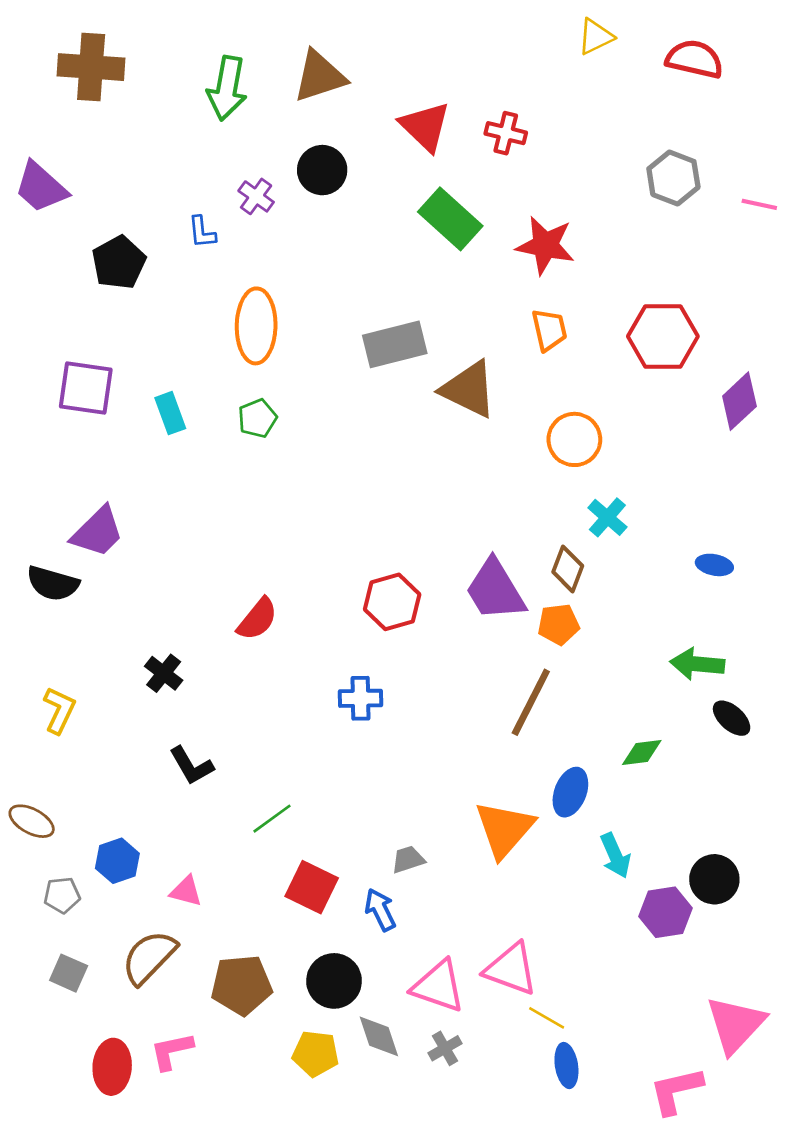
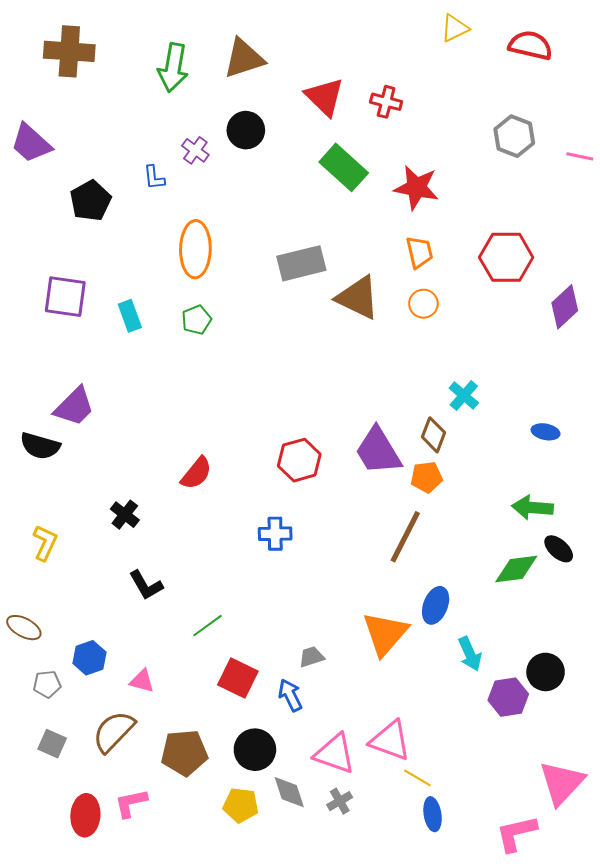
orange circle: (574, 439) -> (423, 304), moved, size x0.7
green diamond: (642, 752) -> (516, 569), moved, size x1.4

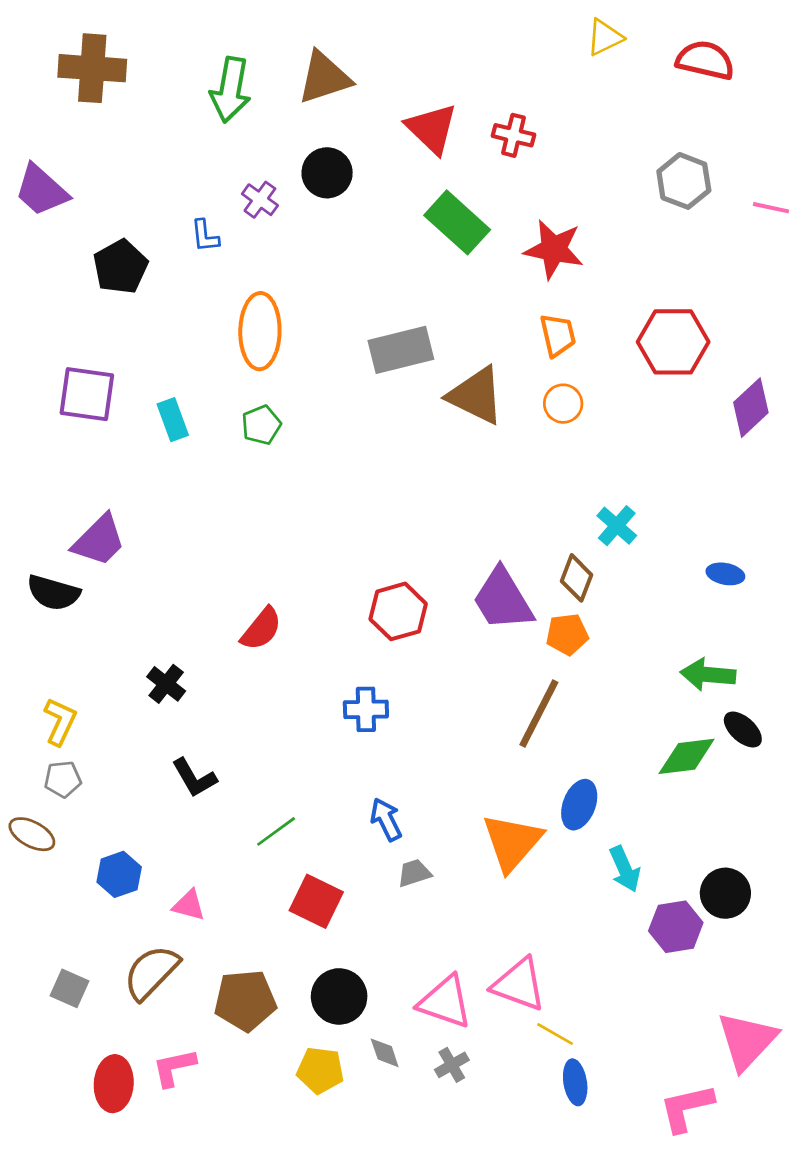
gray pentagon: (47, 684) -> (63, 779), moved
blue arrow: (290, 695) -> (386, 819), moved
gray diamond: (289, 792) -> (385, 1053), size x0.7

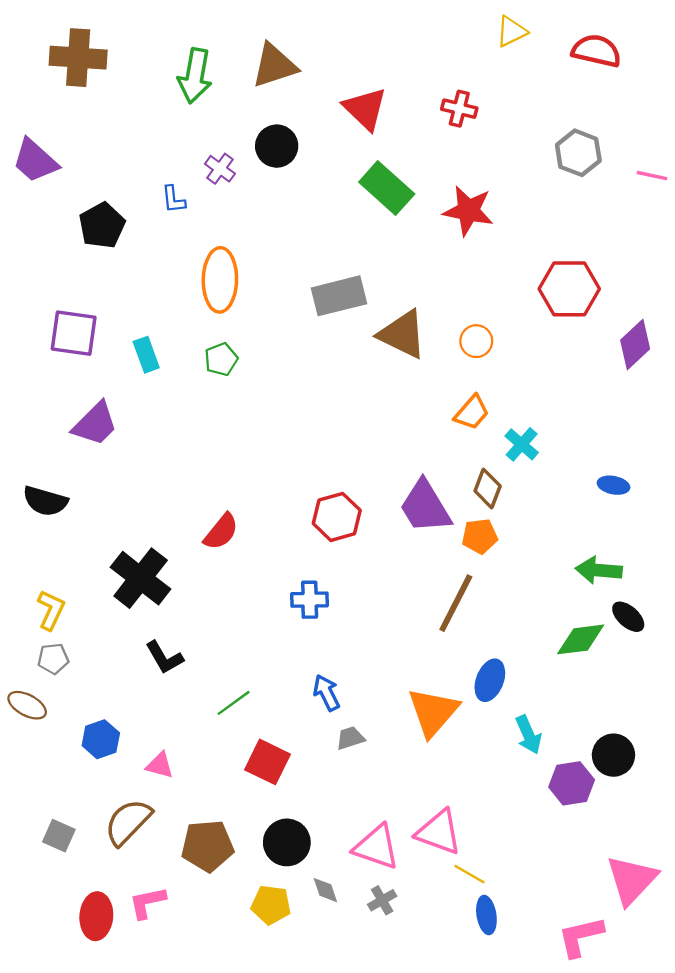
red cross: (513, 135) -> (459, 109), moved
orange trapezoid: (558, 335) -> (472, 413), moved, turned 54
purple trapezoid: (99, 540) -> (95, 424), moved
black cross: (166, 684) -> (141, 578), size x1.8

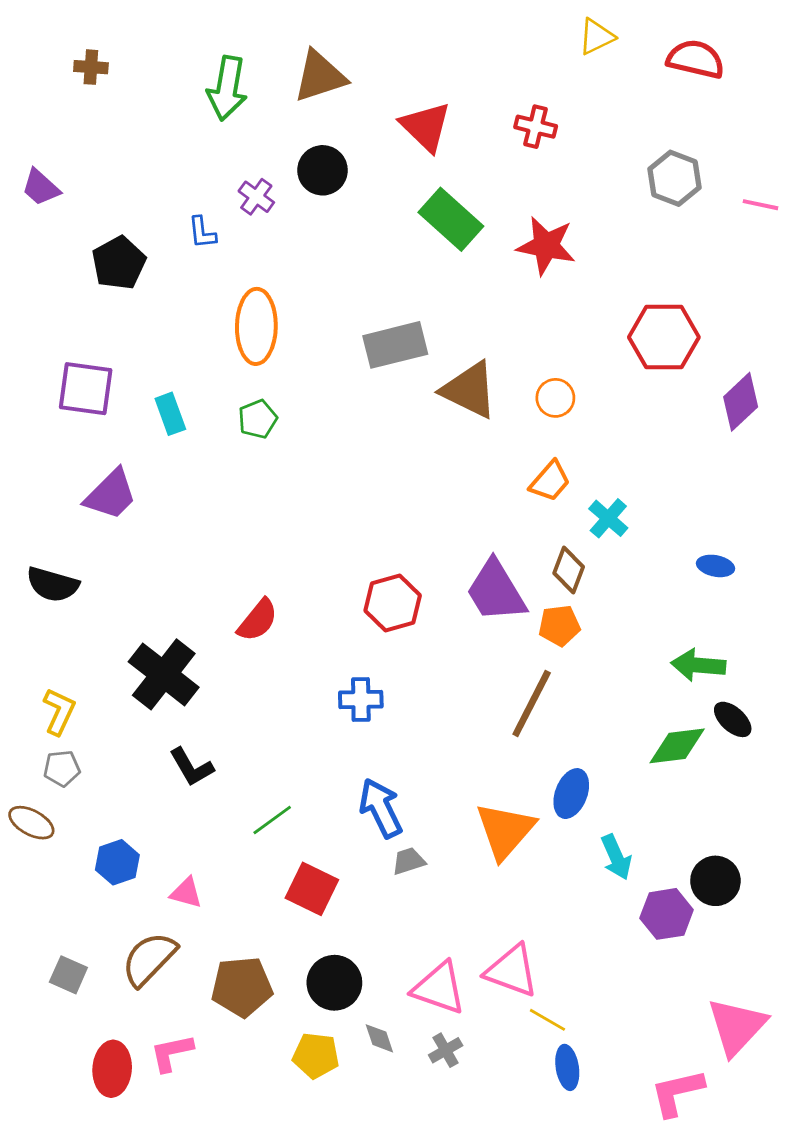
brown cross: (78, 58) -> (91, 67), size x0.5
purple trapezoid: (35, 161) -> (41, 188), size x0.7
blue arrow: (327, 693) -> (381, 808), size x1.4

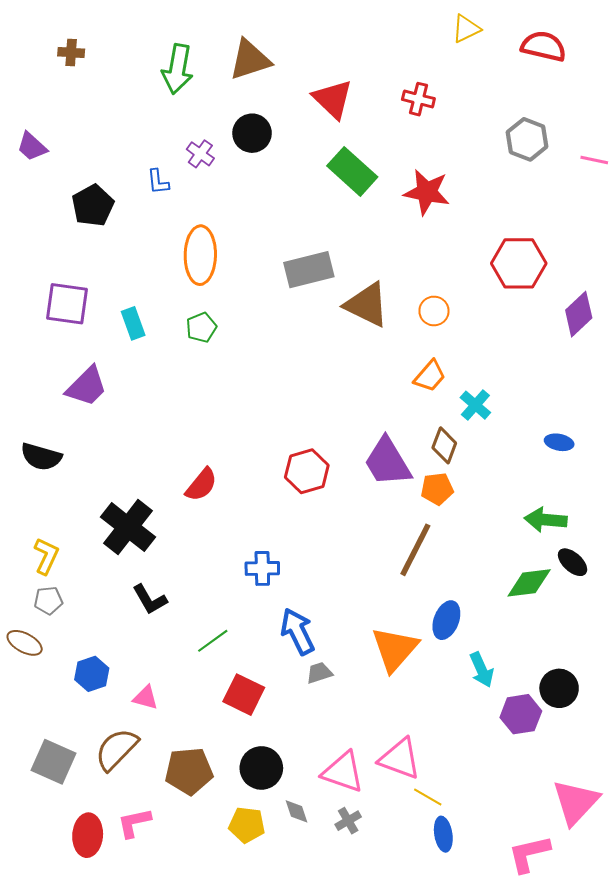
blue cross: (361, 700) -> (262, 568), moved
gray square: (68, 975) -> (54, 762), size x1.5

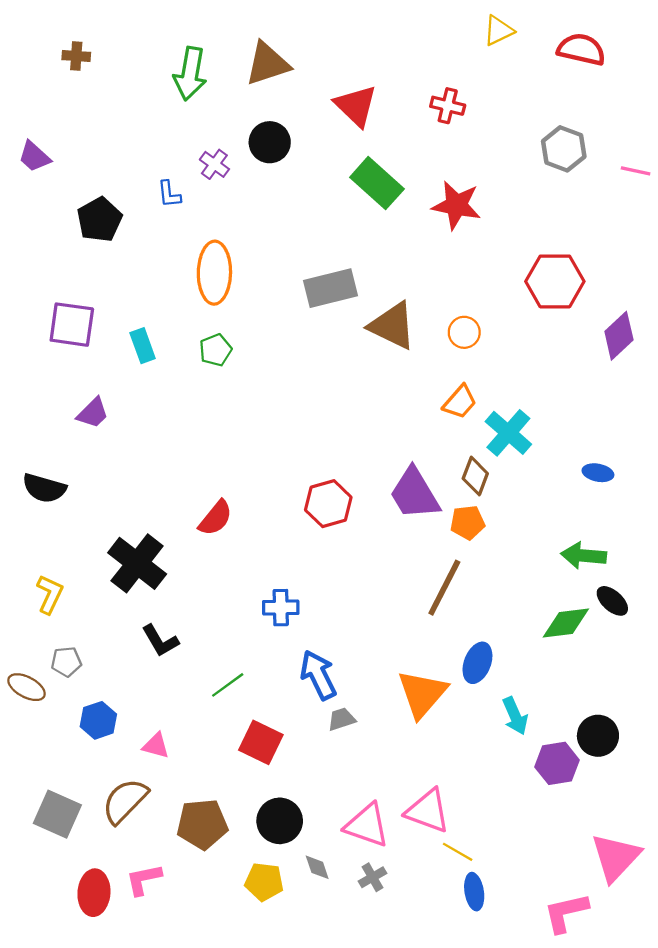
purple trapezoid: (87, 386) -> (93, 413), size x0.7
cyan cross: (475, 405) -> (508, 433), size x1.4
gray pentagon: (48, 600) -> (66, 662), moved

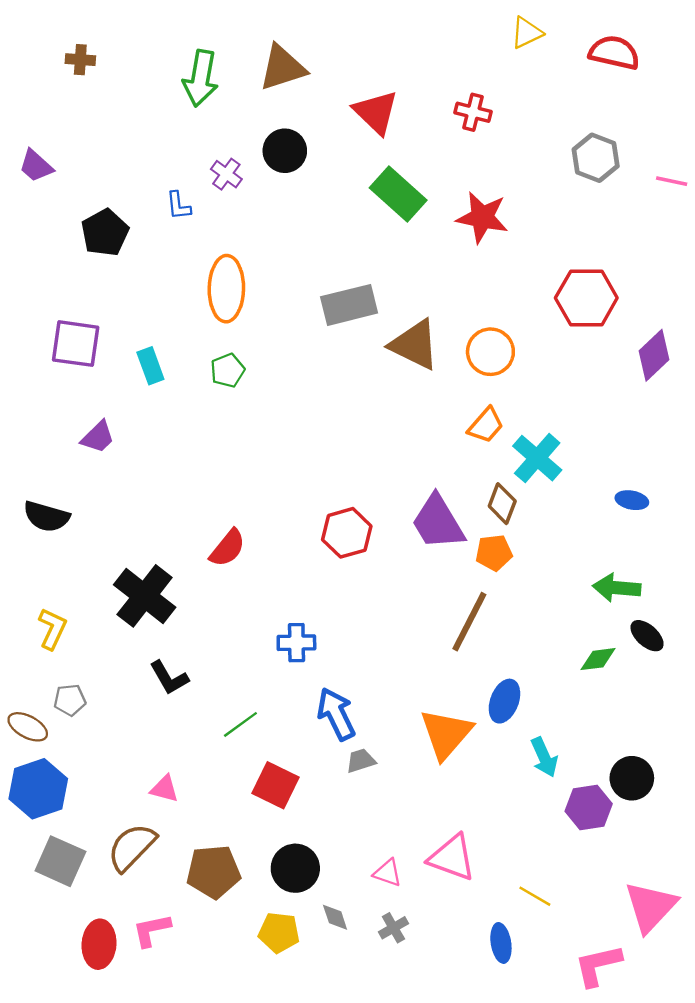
orange circle: (464, 332) -> (490, 352), size x1.4
green diamond: (566, 623) -> (598, 659), size x0.7
blue hexagon: (98, 720) -> (38, 789), moved, size x1.5
pink triangle: (367, 825) -> (388, 873), size x0.6
yellow line: (458, 852) -> (535, 896), moved

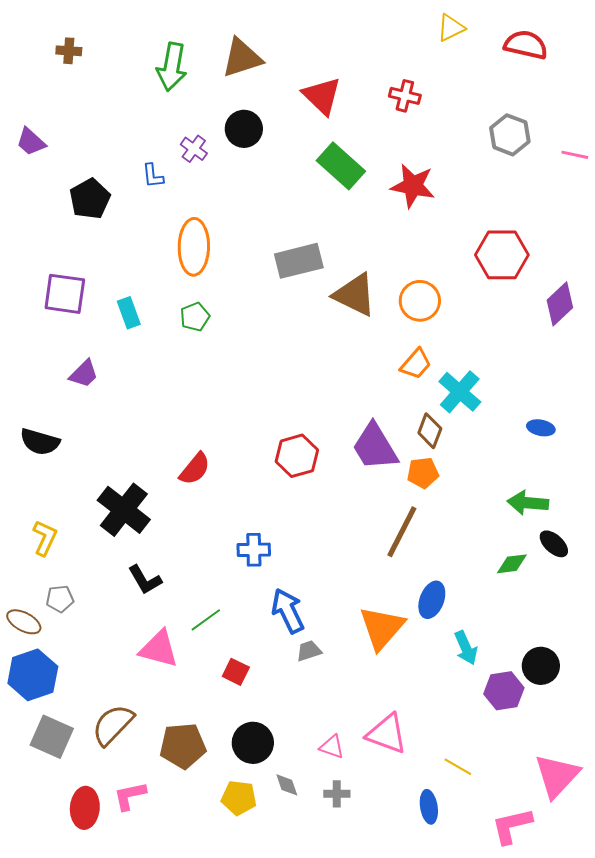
red square: (275, 785) -> (236, 672), size x0.7
pink triangle: (164, 789) -> (159, 649), moved, size x1.6
gray cross: (393, 928) -> (337, 794), turned 30

